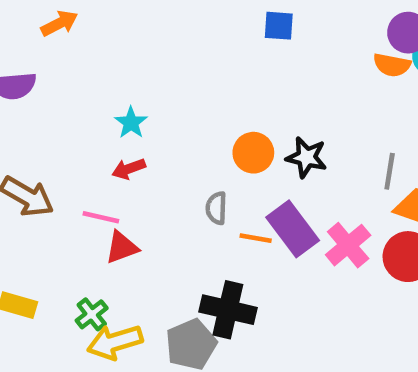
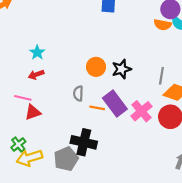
black star: (306, 157) -> (122, 69), turned -30

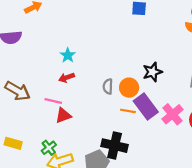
orange circle: (96, 67) -> (129, 88), moved
gray semicircle: (78, 93) -> (108, 86), moved

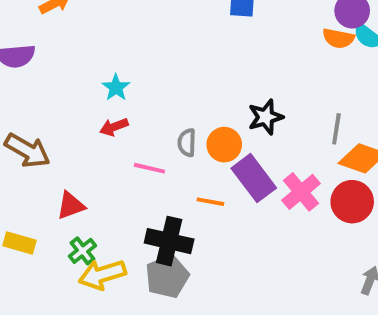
pink line: (53, 101) -> (149, 168), moved
orange line: (128, 111) -> (210, 202), moved
red triangle: (63, 115) -> (71, 206), moved
black cross: (115, 146) -> (169, 241), moved

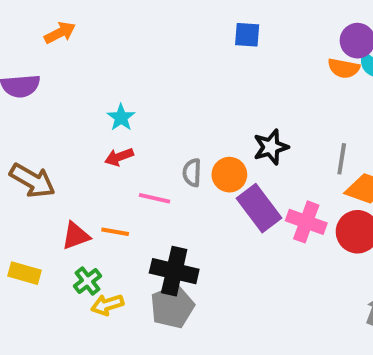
pink cross: (301, 192) -> (306, 222), turned -30
orange line: (210, 202) -> (115, 232), moved
yellow arrow: (102, 275) -> (107, 305), size x0.7

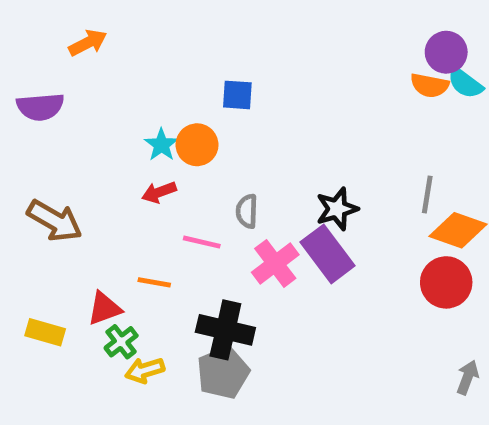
blue square: (247, 35) -> (237, 95), moved
black star: (271, 147) -> (337, 209), moved
orange circle: (229, 175) -> (197, 145), moved
pink cross: (306, 222) -> (275, 263), moved, turned 33
red triangle: (76, 236) -> (104, 309), moved

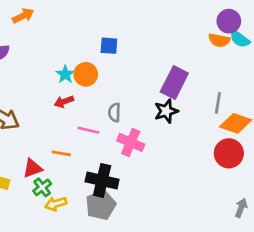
purple rectangle: (328, 254) -> (174, 82), moved, turned 64
pink cross: (275, 263) -> (131, 142), turned -30

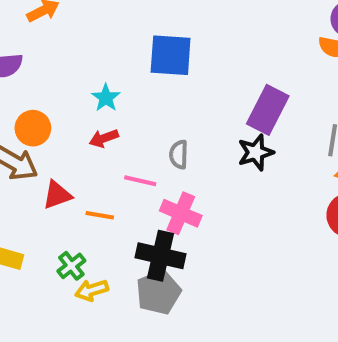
blue square: (109, 46) -> (171, 55), size x1.6
orange circle: (86, 74) -> (33, 128), moved
pink cross: (131, 142) -> (181, 213), moved
red triangle: (33, 168) -> (57, 195), moved

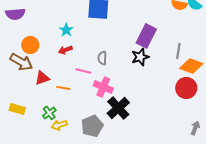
black cross: (160, 256) -> (118, 108), moved, turned 35

